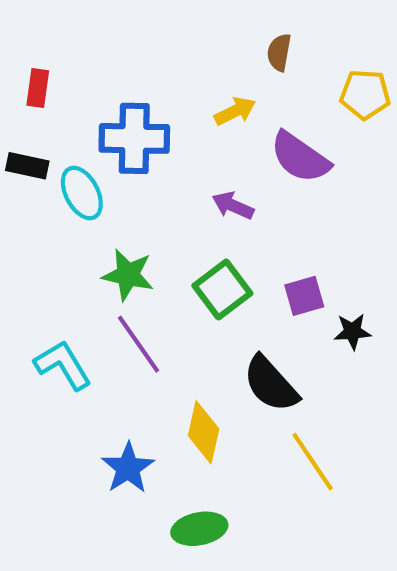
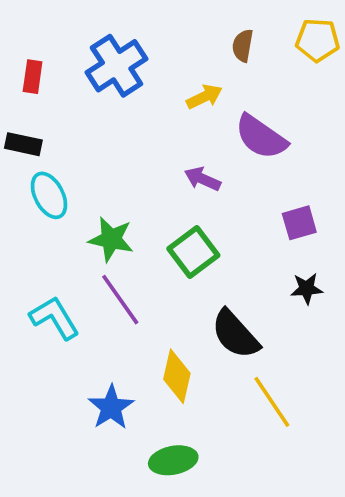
yellow pentagon: (365, 94) -> (318, 40), moved
blue cross: (134, 138) -> (117, 66), moved, turned -34
cyan ellipse: (82, 193) -> (49, 195), moved
purple square: (304, 296) -> (299, 223), moved

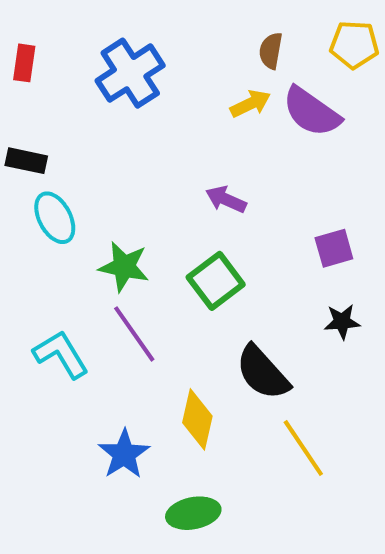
red rectangle: (33, 77) -> (24, 63), moved
yellow arrow: (204, 97) -> (250, 104), moved
purple semicircle: (261, 137) -> (311, 112), moved

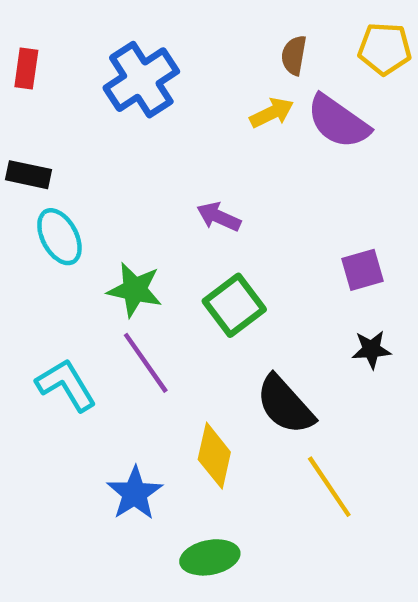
purple arrow: (226, 199) -> (219, 217), moved

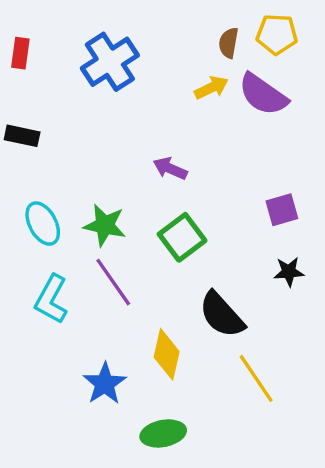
yellow pentagon: (385, 49) -> (277, 34), moved
cyan ellipse: (59, 237) -> (43, 224), moved
cyan L-shape: (66, 385) -> (51, 299), turned -120

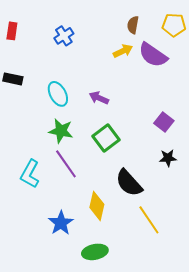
yellow pentagon: (277, 34) -> (174, 25), moved
blue cross: (110, 62) -> (64, 36), size x0.6
purple square: (282, 210) -> (164, 122), turned -36
cyan ellipse: (43, 224) -> (58, 94), moved

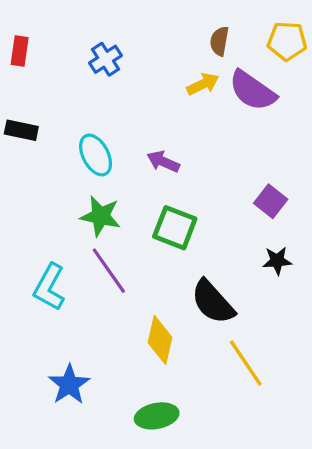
green square: (106, 138) -> (175, 228), turned -32
blue star: (61, 223) -> (69, 385), moved

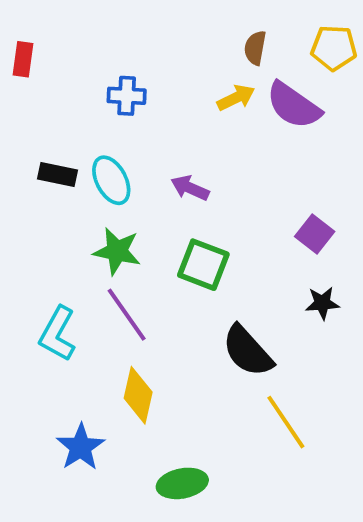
blue cross: (105, 59) -> (127, 96), moved, turned 36
black rectangle: (21, 130) -> (58, 174), moved
yellow diamond: (160, 340) -> (138, 395), moved

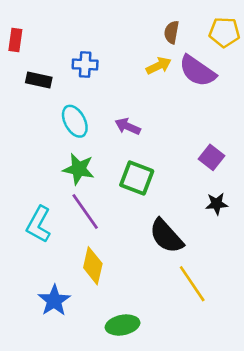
black rectangle: (58, 174) -> (39, 80), moved

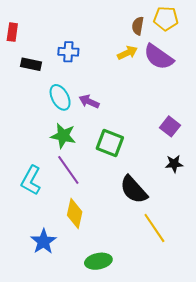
yellow pentagon: (224, 32) -> (166, 19), moved
purple arrow: (128, 126) -> (89, 102), moved

